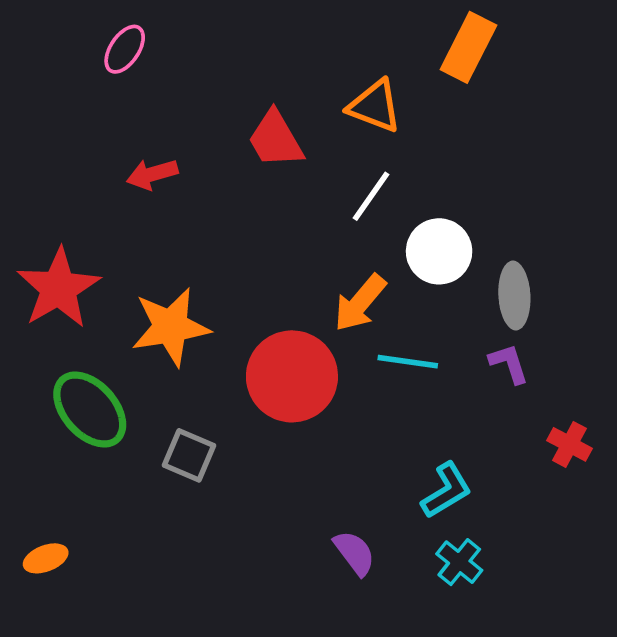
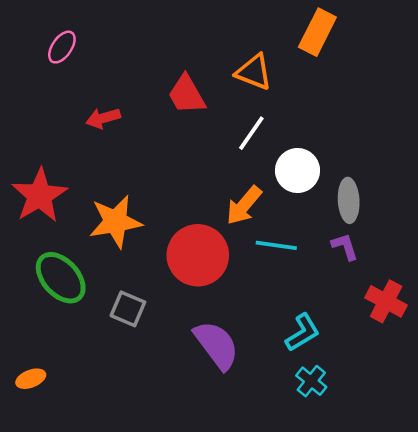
pink ellipse: (125, 49) -> (62, 47), moved
red cross: (570, 444) -> (386, 301), size x1.4
purple semicircle: (354, 553) -> (216, 345), moved, size x1.6

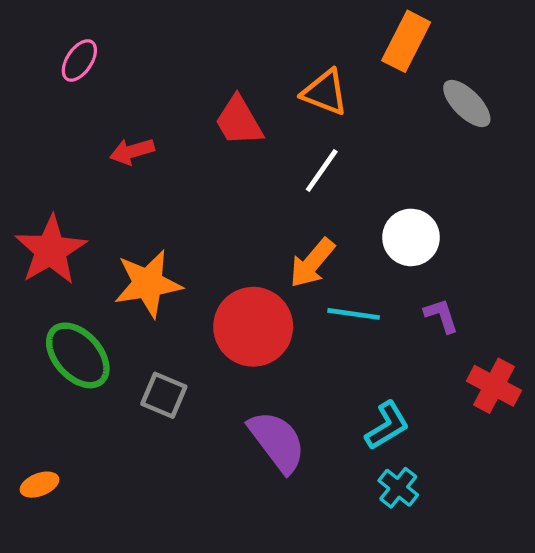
white circle: (298, 170) -> (411, 237), moved
gray ellipse: (349, 200) -> (467, 104), moved, turned -42

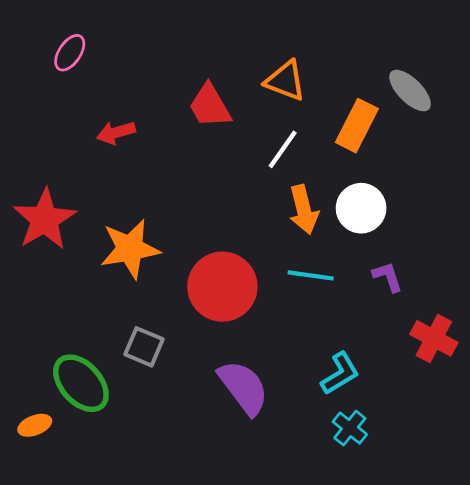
orange rectangle: (406, 41) -> (357, 126), moved
orange arrow: (312, 263) -> (304, 210), moved, turned -54
green ellipse: (78, 355) -> (81, 383), moved

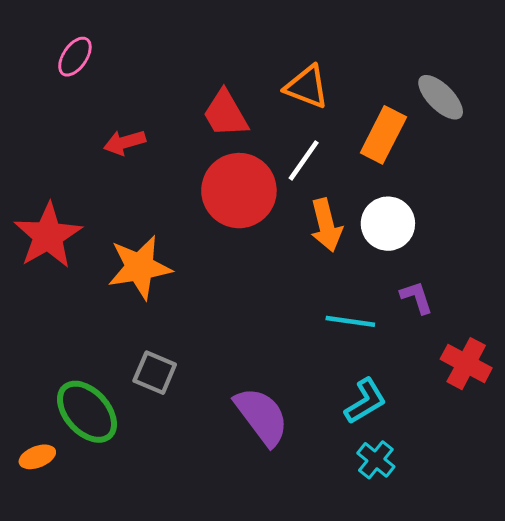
cyan line: (311, 275) -> (350, 321), moved
red circle: (222, 287) -> (239, 191), moved

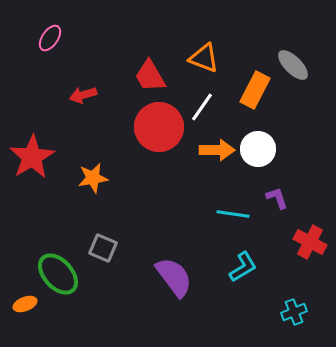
orange arrow: (326, 225) -> (217, 150), turned -76
orange star: (140, 267) -> (93, 178), size x0.7
cyan cross: (376, 460) -> (294, 312), moved, turned 30

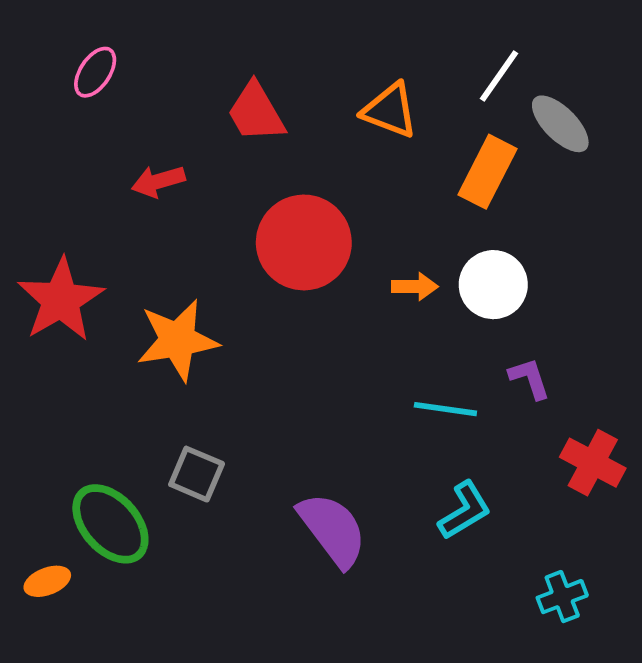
red trapezoid: (150, 76) -> (256, 112), moved
white line: (202, 107) -> (499, 76), moved
orange arrow: (217, 150) -> (415, 287), size x0.7
orange star: (93, 178) -> (177, 340), size x1.4

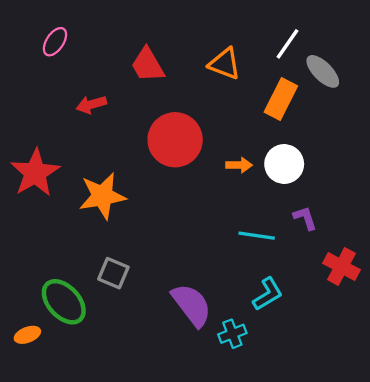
cyan cross: (562, 597) -> (232, 334), moved

